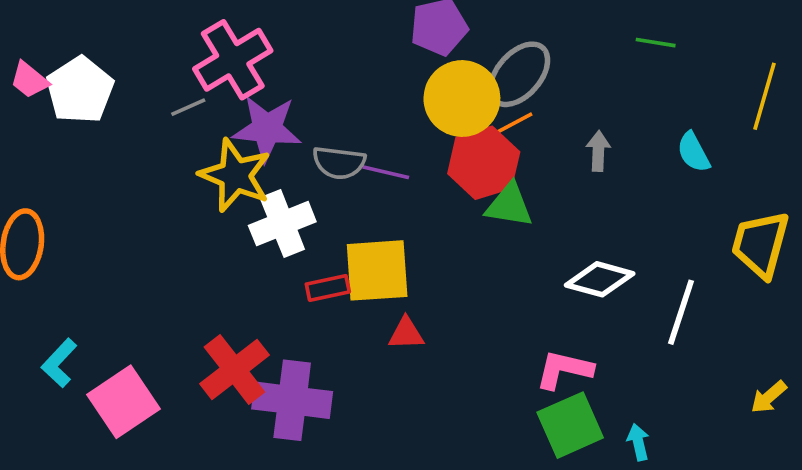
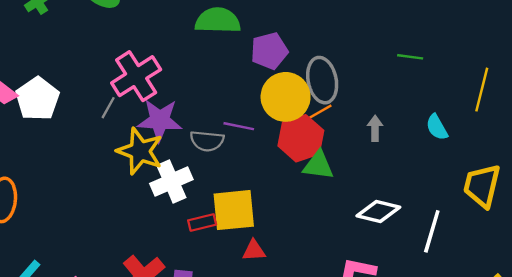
gray ellipse: (519, 74) -> (322, 80), turned -51
gray line: (188, 107) -> (108, 108), turned -35
purple line: (386, 172) -> (239, 126), moved

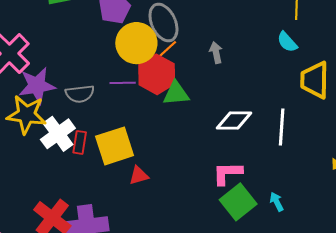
purple line: (239, 126) -> (123, 83), moved
cyan semicircle: (437, 127) -> (287, 42), moved
red rectangle: (202, 222) -> (80, 142), moved, turned -55

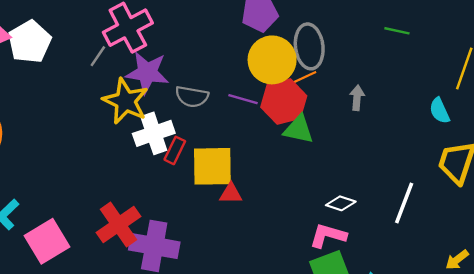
white diamond: (234, 120) -> (341, 203), moved, size x0.7
red triangle: (139, 175) -> (231, 194), moved

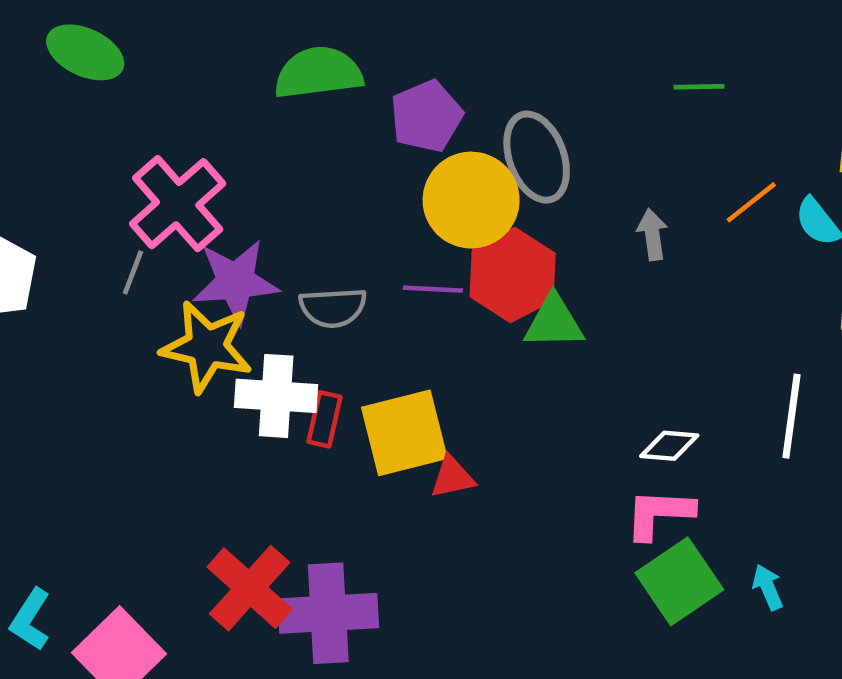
orange line: (302, 78) -> (751, 202), moved
white cross: (154, 133) -> (276, 396), turned 36

